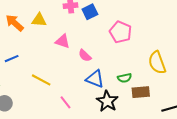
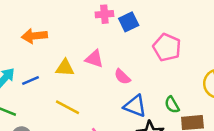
yellow triangle: (39, 20) -> (65, 68), moved
orange arrow: (15, 23) -> (34, 36), turned -48
green semicircle: (125, 78) -> (172, 105), turned 72

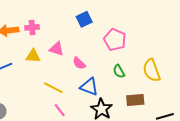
pink cross: (104, 14) -> (32, 27), moved
green semicircle: (172, 105) -> (119, 71), moved
yellow line: (67, 107) -> (53, 88), moved

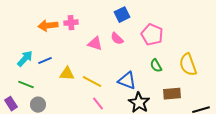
yellow triangle: (33, 56) -> (67, 74), moved
pink semicircle: (79, 63) -> (117, 39), moved

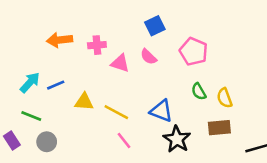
pink cross: (71, 23) -> (97, 45), moved
yellow semicircle: (188, 65) -> (225, 98), moved, size x0.7

